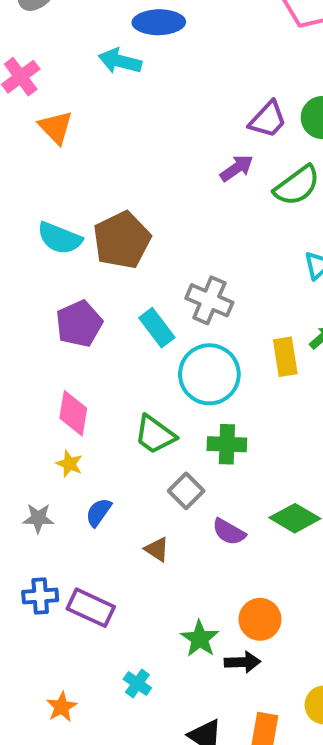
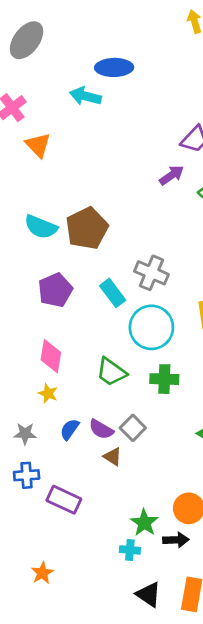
gray square: (186, 491) -> (133, 428), moved
purple semicircle: (229, 532) -> (101, 429), moved
blue cross: (40, 596) -> (27, 475), moved
cyan cross: (137, 684) -> (130, 550), moved, turned -30

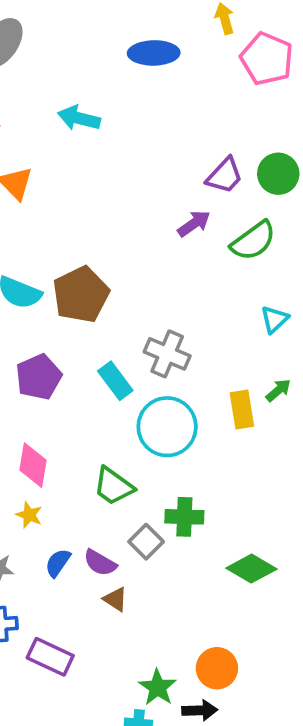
blue ellipse: (114, 67) -> (154, 53), moved
green cross: (164, 379) -> (184, 517), moved
gray square: (133, 428) -> (146, 542), moved

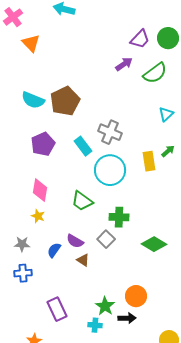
gray square: (146, 542) -> (106, 239), moved
blue semicircle: (58, 563) -> (54, 250), moved
purple rectangle: (50, 657) -> (57, 309), moved, turned 40

